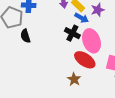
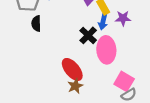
blue arrow: (82, 18) -> (103, 22), turned 56
red ellipse: (85, 60) -> (72, 69), moved

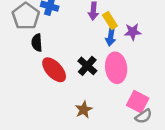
black cross: (88, 35) -> (87, 66), moved
red ellipse: (72, 69) -> (54, 70), moved

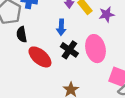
blue arrow: (111, 37) -> (61, 27), moved

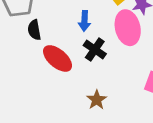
pink ellipse: (95, 49) -> (128, 28), moved

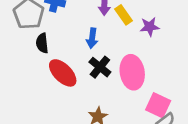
pink ellipse: (128, 28) -> (132, 72), moved

